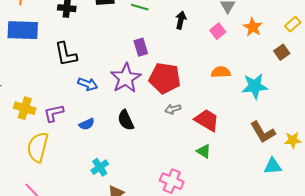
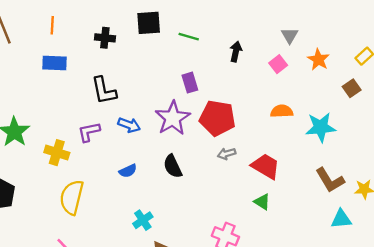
blue rectangle: (23, 30) -> (54, 63), size x0.7
purple L-shape: (54, 113) -> (89, 132), moved

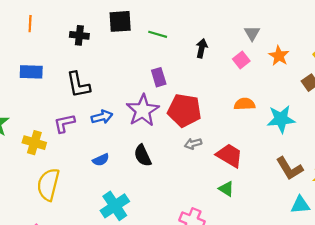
blue rectangle: (54, 63) -> (31, 72), moved
blue arrow: (129, 125) -> (102, 117), turned -36
cyan cross: (143, 220) -> (115, 206), size x1.5

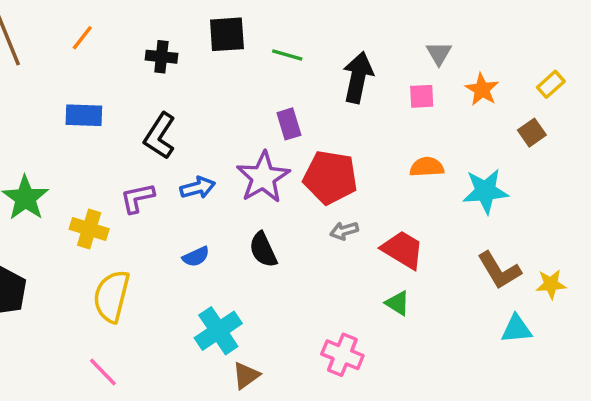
orange line: (30, 24) -> (82, 38), turned 35
black arrow: (202, 48) -> (358, 77), size x1.6
pink square: (241, 60) -> (422, 96), turned 35
black L-shape: (78, 85) -> (160, 136), turned 44

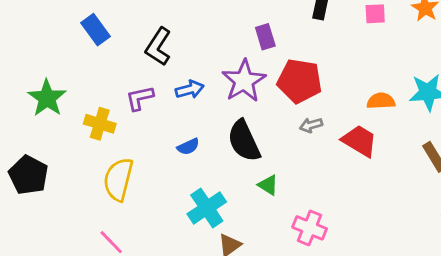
blue rectangle: (84, 115) -> (95, 30), turned 52
orange semicircle: (427, 167) -> (381, 101), moved
black semicircle: (263, 250) -> (244, 141), size x1.4
green triangle: (398, 303) -> (268, 185), moved

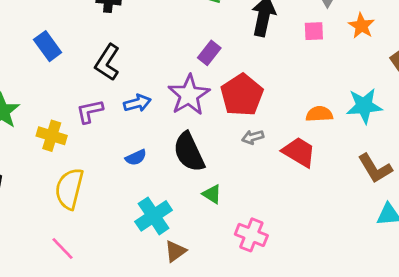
purple rectangle: (265, 37) -> (209, 53), turned 55
red pentagon: (300, 81) -> (242, 95), turned 30

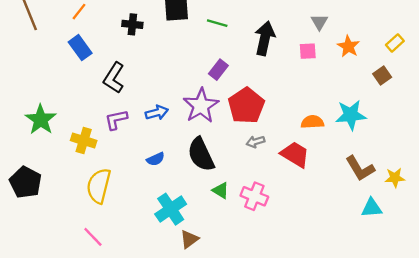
blue rectangle: (48, 46) -> (80, 48), moved
black L-shape: (107, 62) -> (114, 78), moved
pink cross: (251, 235) -> (254, 196), moved

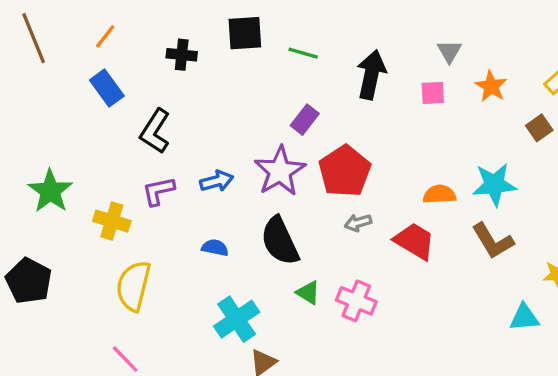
blue semicircle: (156, 159) -> (215, 248), turned -144
brown L-shape: (360, 168) -> (493, 241), moved

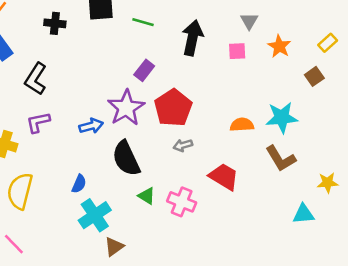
blue arrow: (217, 181) -> (91, 126), moved
red trapezoid: (415, 241) -> (224, 177), moved
blue semicircle: (215, 248) -> (79, 184), moved, turned 102

